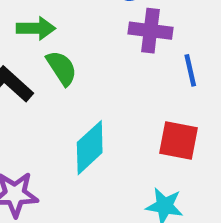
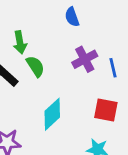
green arrow: (36, 28) -> (20, 42), turned 80
purple cross: (150, 31) -> (85, 59), moved, turned -35

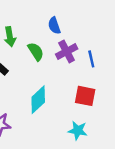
blue semicircle: (72, 17) -> (54, 26), moved
green semicircle: (35, 66) -> (36, 52), moved

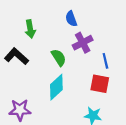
green semicircle: (36, 52) -> (59, 57), moved
blue line: (91, 59) -> (105, 61), moved

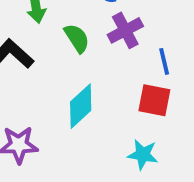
green semicircle: (59, 57) -> (77, 38), moved

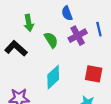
blue line: (164, 61) -> (99, 29), moved

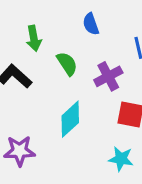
purple cross: (78, 36) -> (108, 76), moved

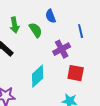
green semicircle: (67, 64) -> (36, 30), moved

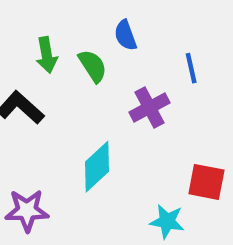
red square: (76, 73) -> (206, 182), moved

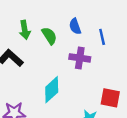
blue semicircle: (125, 35) -> (75, 26), moved
purple cross: (150, 108) -> (80, 58), turned 36

